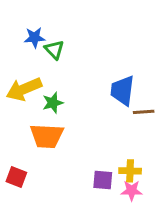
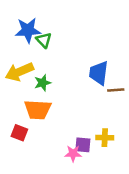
blue star: (35, 38) -> (28, 30), size x1.5
red square: (16, 177) -> (19, 133), moved
pink star: (132, 191) -> (73, 153), moved

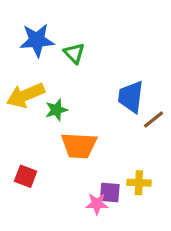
green triangle: (44, 40) -> (74, 53), moved
brown line: (116, 90) -> (154, 120), turned -35
orange trapezoid: (38, 110) -> (79, 145), moved

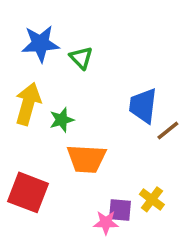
yellow arrow: (26, 95) -> (28, 104), turned 129
red square: (26, 176) -> (28, 192), size x1.6
yellow cross: (139, 183) -> (152, 199), turned 35

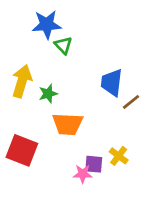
blue star: (40, 44) -> (47, 25), moved

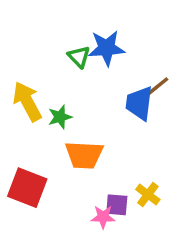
blue star: (47, 25) -> (107, 48), moved
yellow arrow: (22, 81) -> (27, 101), turned -44
brown line: (131, 102) -> (158, 86), moved

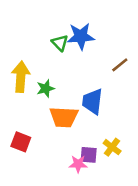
yellow arrow: (27, 101) -> (21, 77), turned 32
blue trapezoid: (139, 103) -> (92, 101), moved
red square: (27, 188) -> (21, 142), size x0.7

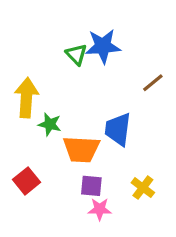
green star: (46, 88) -> (50, 124), moved, turned 30
red square: (21, 142) -> (26, 181), turned 30
purple square: (89, 155) -> (91, 186), moved

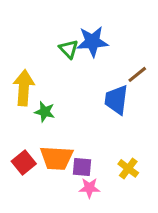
blue trapezoid: (118, 129) -> (116, 100), moved
orange trapezoid: (81, 149) -> (57, 158), moved

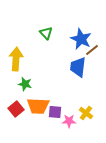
blue star: (92, 42) -> (81, 39), moved, turned 30
green star: (45, 112) -> (25, 84), moved
pink star: (89, 188) -> (69, 121), moved

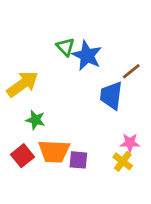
blue star: (81, 39) -> (87, 55), moved
yellow arrow: (16, 59) -> (23, 84), turned 50
pink star: (69, 121) -> (130, 143), moved

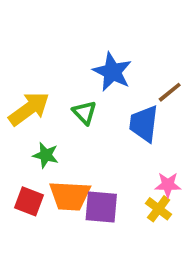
green triangle: (65, 47) -> (85, 113), moved
red square: (23, 156) -> (29, 201), turned -30
purple square: (78, 160) -> (101, 207), size x1.4

